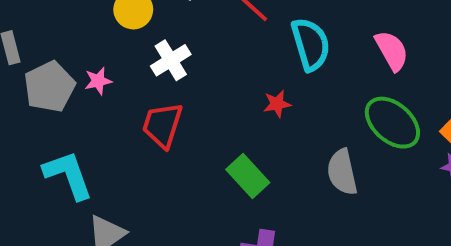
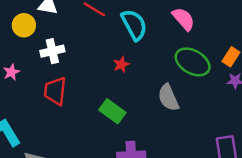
white cross: (171, 60) -> (52, 51), turned 30

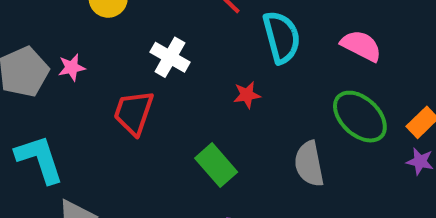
pink semicircle: (183, 19) -> (361, 46), turned -35
white cross: (52, 51) -> (170, 57), moved, turned 30

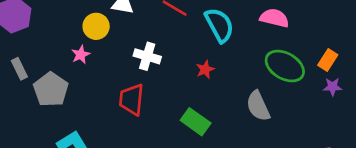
pink star: (72, 67) -> (81, 55), moved

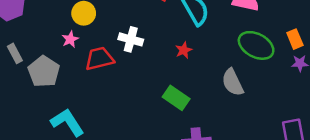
orange rectangle: (328, 60) -> (295, 39), turned -54
red trapezoid: (132, 99) -> (99, 59), moved, turned 72

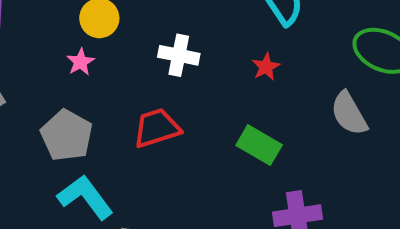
red trapezoid: (99, 59) -> (157, 128), moved
gray pentagon: (44, 72) -> (67, 135), moved

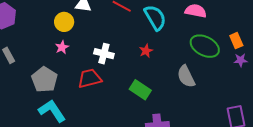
white cross: (179, 55) -> (104, 54), moved
pink star: (80, 62) -> (62, 47), moved

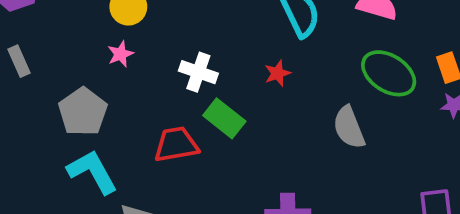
red trapezoid: (90, 78) -> (176, 144), moved
green rectangle: (140, 90) -> (224, 118), moved

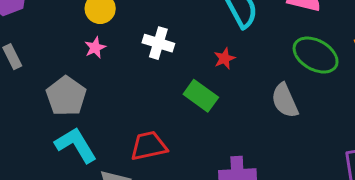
white cross: (198, 72) -> (158, 43), moved
green rectangle: (224, 118) -> (201, 96), moved
red trapezoid: (176, 144) -> (149, 146), moved

